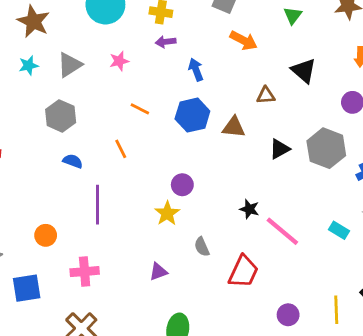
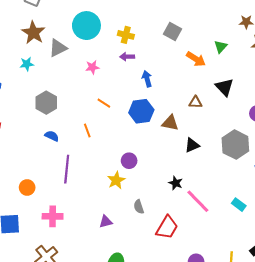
orange arrow: (244, 40) -> (196, 59), moved
gray triangle: (70, 65) -> (58, 48), moved
black triangle: (280, 149) -> (192, 145), moved

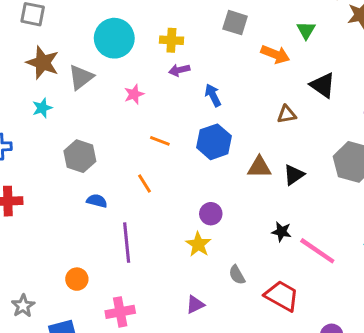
brown triangle: (170, 123) -> (259, 167), moved
red trapezoid: (167, 228) -> (282, 296), turned -80

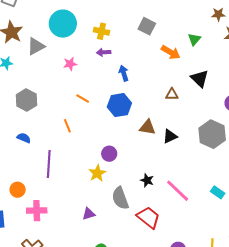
blue semicircle: (97, 201) -> (24, 138), moved
black star: (282, 232) -> (147, 180), moved
gray semicircle: (237, 275) -> (120, 198), size x1.6
orange circle: (77, 279) -> (18, 190), moved

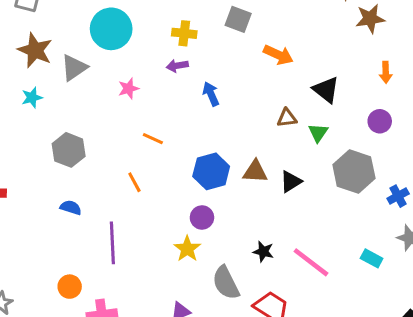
yellow cross: (102, 31) -> (184, 33), moved
green triangle: (194, 39) -> (318, 133), moved
blue hexagon: (119, 105) -> (211, 171), moved

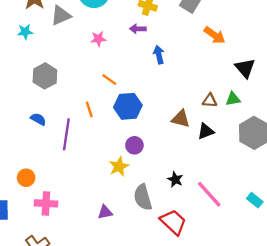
brown triangle: (287, 118) -> (210, 101), moved
green triangle: (318, 133) -> (233, 99), turned 35
blue hexagon: (211, 171) -> (128, 106), moved
purple line: (112, 243) -> (66, 134), moved

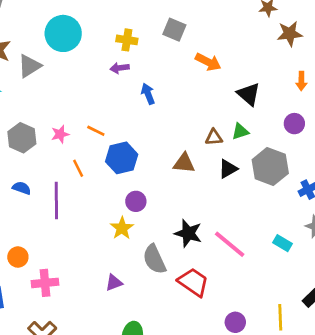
pink star: (98, 39) -> (60, 134), moved
black triangle: (206, 131) -> (228, 169), moved
black star: (175, 179) -> (188, 233), size x1.5

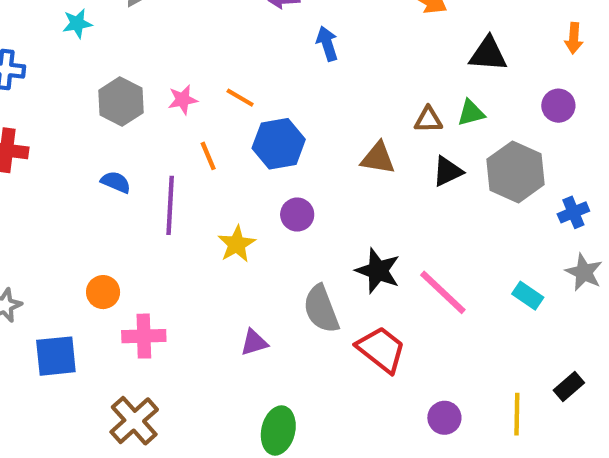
black triangle: (249, 94) -> (488, 54), turned -40
yellow star: (122, 228) -> (237, 244), moved

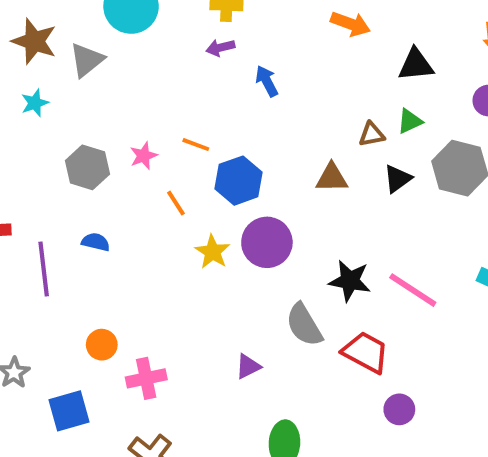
purple line: (170, 205) -> (44, 269), moved
purple circle: (297, 215) -> (267, 242), size x1.6
yellow star: (237, 244) -> (212, 252), moved
purple circle: (444, 418) -> (399, 409), moved

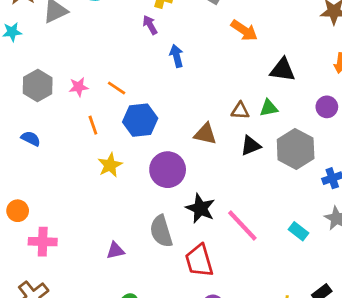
purple arrow: (220, 48) -> (150, 25), turned 60
purple circle: (267, 242) -> (168, 170), moved
red trapezoid: (366, 352) -> (199, 261), turned -148

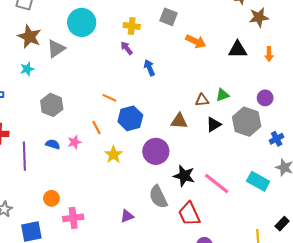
black triangle: (283, 70) -> (238, 50), moved
pink star: (79, 87) -> (74, 142), moved
purple circle: (327, 107) -> (265, 98), moved
cyan rectangle: (298, 231) -> (258, 181), size x1.5

